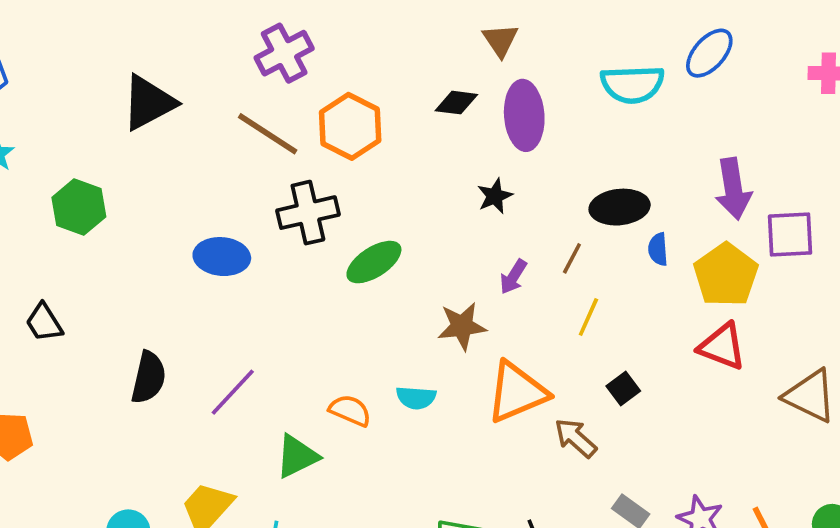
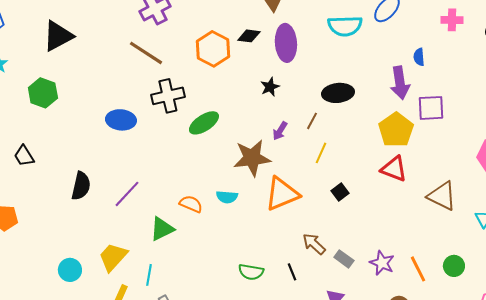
black triangle: (149, 103) -> (58, 36), moved
orange hexagon: (350, 126) -> (213, 49), moved
blue semicircle: (658, 249) -> (419, 57), moved
brown star: (462, 326) -> (252, 158), size x1.4
brown arrow: (576, 438) -> (314, 244), moved

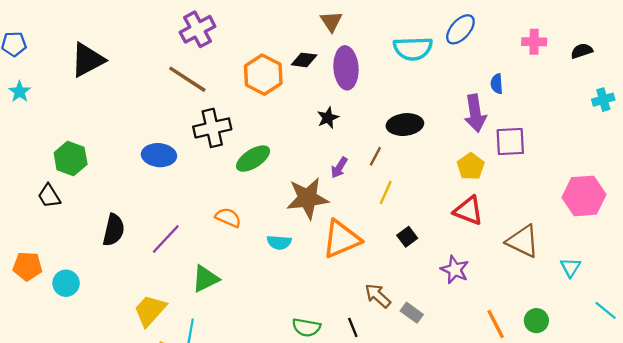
green hexagon: (43, 93) -> (71, 159), moved
yellow pentagon: (396, 130) -> (471, 166), size x0.7
orange semicircle: (191, 204) -> (228, 217), moved
purple star: (382, 263) -> (455, 270), moved
cyan circle: (70, 270) -> (66, 283), moved

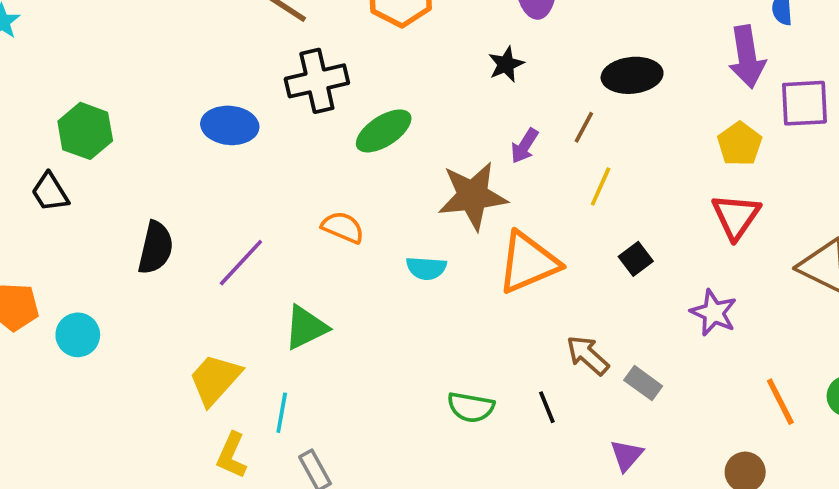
red triangle: (468, 211) -> (736, 216), turned 44

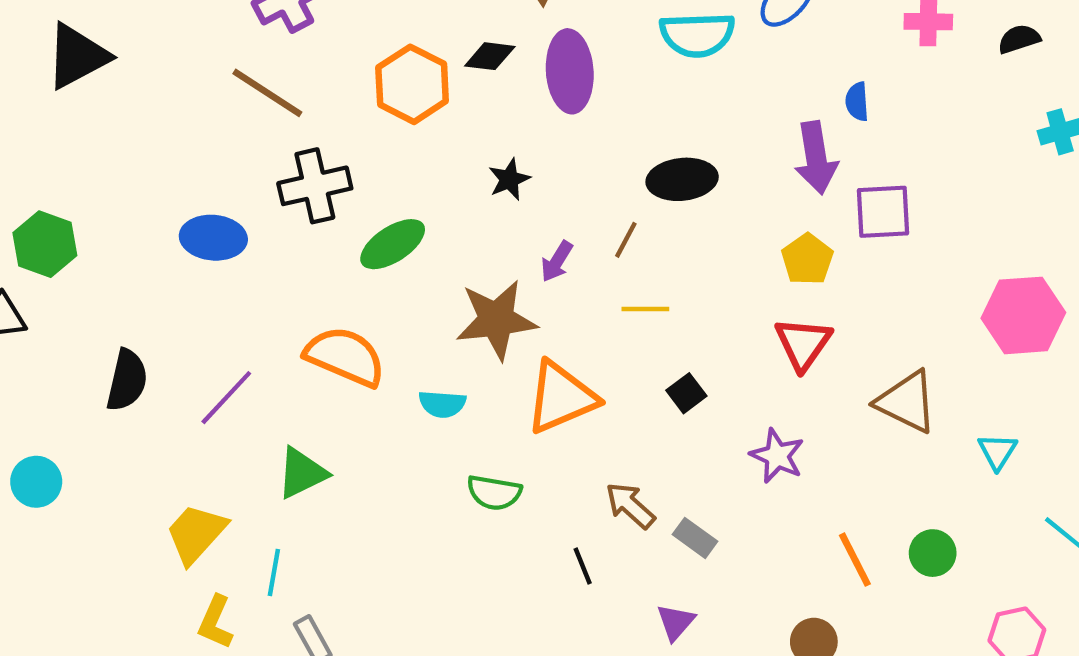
black star: (506, 64) -> (509, 179), moved
yellow line: (601, 187) -> (645, 309), turned 66
orange semicircle: (343, 227) -> (345, 356), size x1.6
green semicircle: (471, 407) -> (494, 493), moved

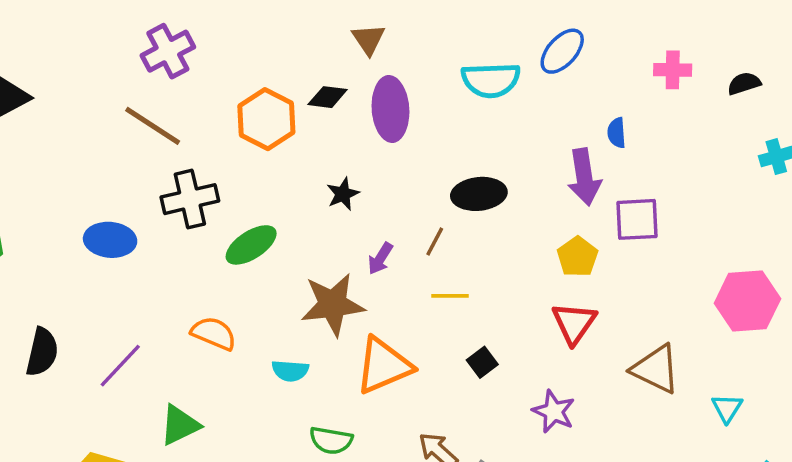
orange semicircle: (345, 356) -> (214, 333), size x0.7

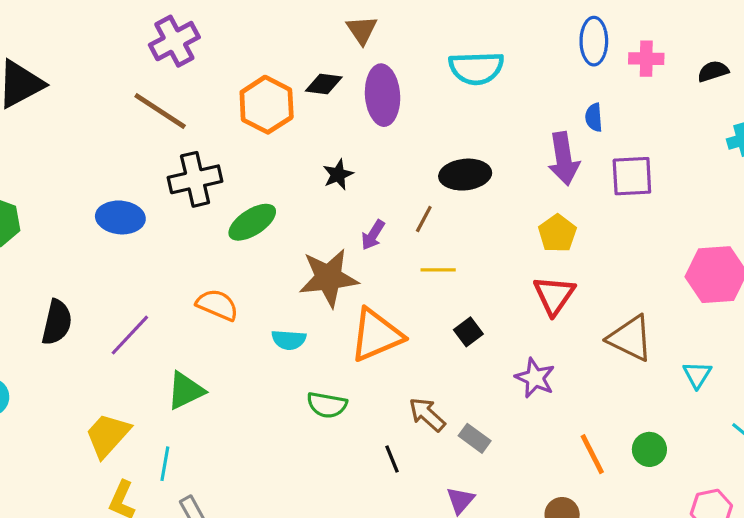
blue ellipse: (562, 51) -> (594, 41), moved, turned -42
purple square: (637, 219) -> (632, 176), moved

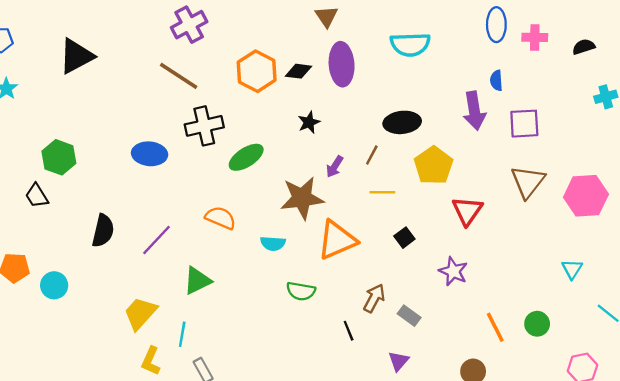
black diamond: (324, 84) -> (299, 71), moved
yellow pentagon: (557, 233) -> (434, 165), moved, size x1.4
brown triangle: (630, 338) -> (528, 182), moved, turned 42
brown arrow: (427, 414) -> (374, 298), turned 76

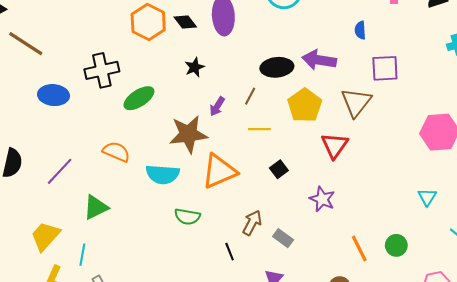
black diamond: (299, 71) -> (185, 22), turned 45
brown line: (179, 76) -> (26, 44), moved
purple arrow: (474, 111) -> (319, 60), moved, turned 108
brown triangle: (528, 182) -> (356, 102), moved
cyan semicircle: (273, 243) -> (163, 174), size x1.5

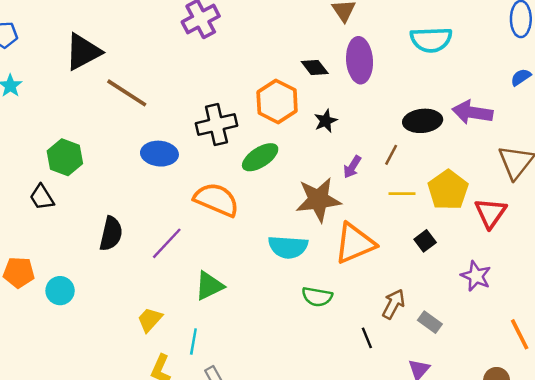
orange hexagon: (148, 22) -> (277, 101), moved
blue semicircle: (360, 30) -> (521, 77), turned 60
yellow pentagon: (305, 105) -> (448, 190), moved
orange semicircle: (116, 152) -> (216, 200), moved, size x1.4
yellow trapezoid: (45, 236) -> (150, 320), size x0.7

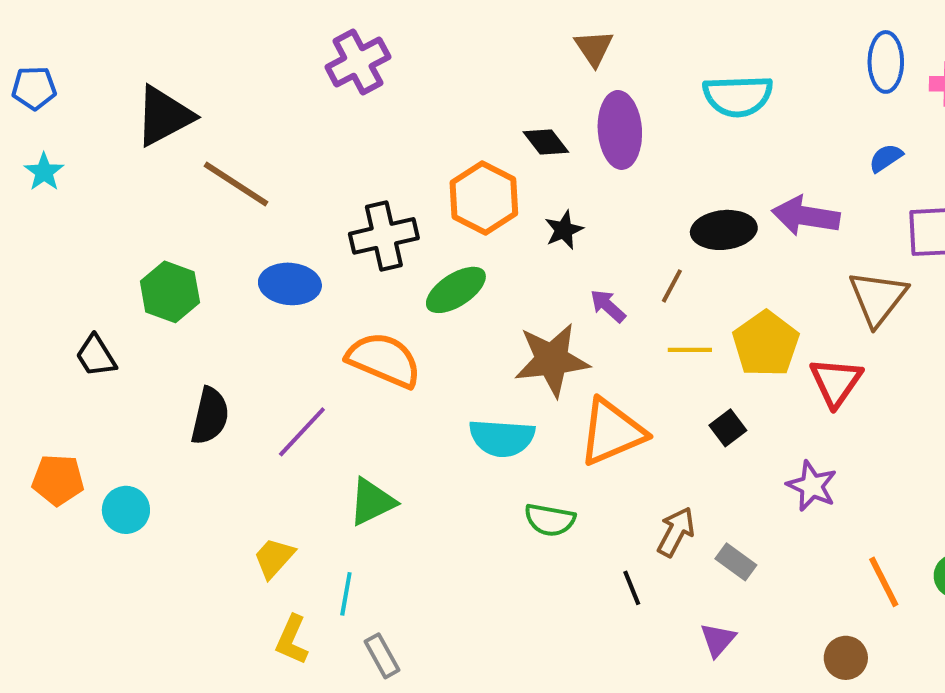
green hexagon: (65, 157) -> (170, 292), moved
purple arrow: (352, 167) -> (608, 306), turned 100

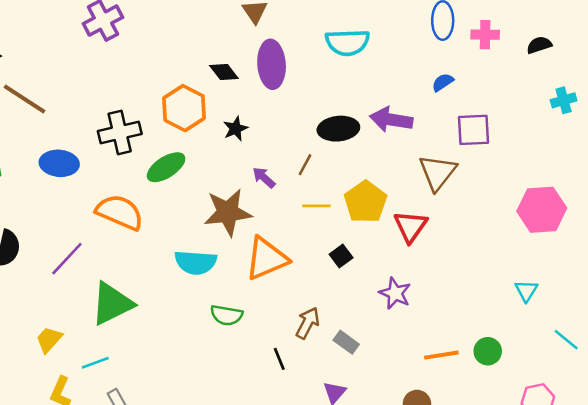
green triangle: (372, 502) -> (112, 304), size x1.4
orange line: (884, 582) -> (441, 355), turned -72
cyan line: (346, 594) -> (95, 363), turned 60

